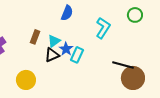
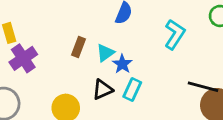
black triangle: (52, 55) -> (103, 89), moved
cyan rectangle: (77, 55) -> (132, 89), moved

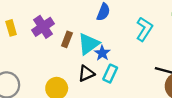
cyan triangle: (105, 53) -> (89, 44), size x1.5
purple cross: (23, 58) -> (43, 27), moved

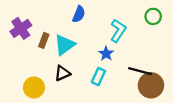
blue star: (102, 53) -> (106, 54), moved
cyan rectangle: (110, 74) -> (98, 77), moved

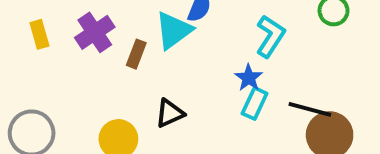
cyan triangle: (65, 45) -> (174, 30), moved
cyan rectangle: (98, 77) -> (255, 103), moved

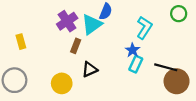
purple cross: (95, 32) -> (67, 21), moved
yellow rectangle: (39, 34) -> (21, 42), moved
brown rectangle: (136, 54) -> (76, 46), moved

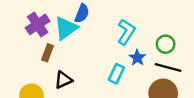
green circle: (179, 14) -> (166, 44), moved
blue star: (133, 50) -> (137, 58), moved
black line: (166, 67) -> (168, 68), moved

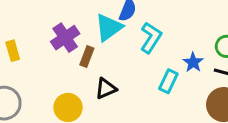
purple cross: (38, 24) -> (65, 38), moved
cyan L-shape: (126, 32) -> (151, 38), moved

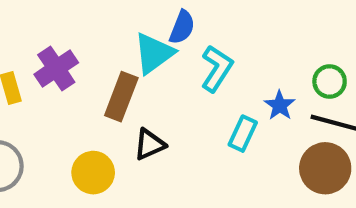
purple cross: (65, 38) -> (56, 68), moved
brown rectangle: (87, 57) -> (121, 97), size x1.5

